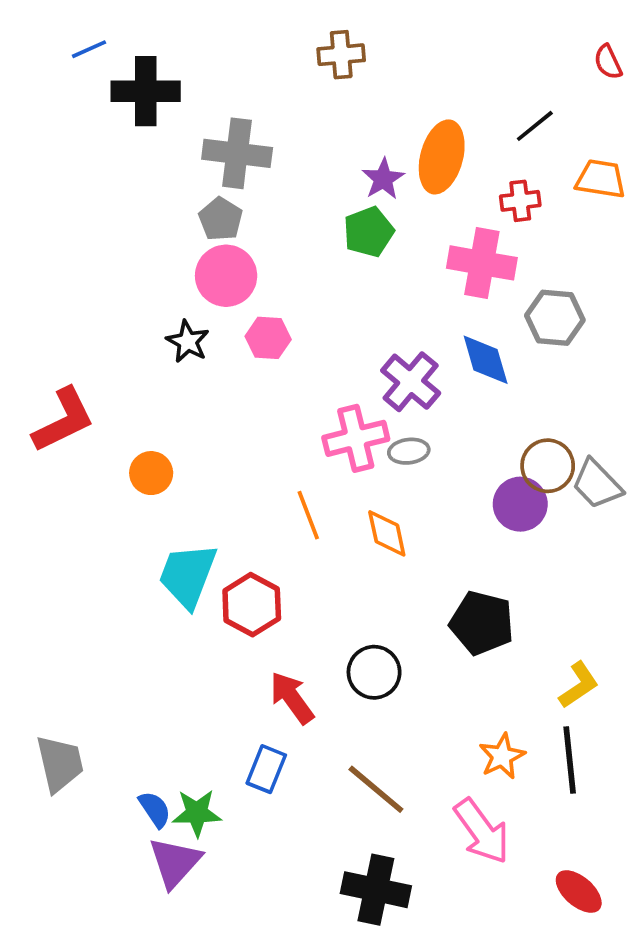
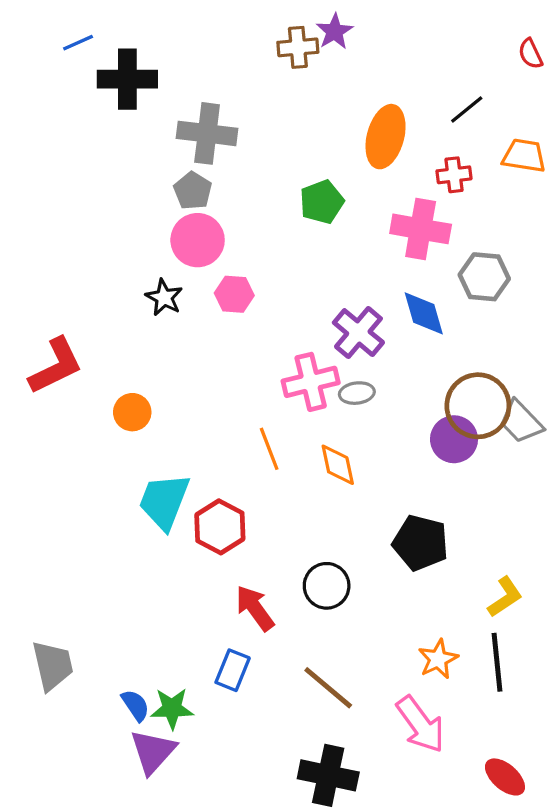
purple star: (383, 179) -> (335, 31), moved
brown circle: (548, 466) -> (478, 406), size x1.4

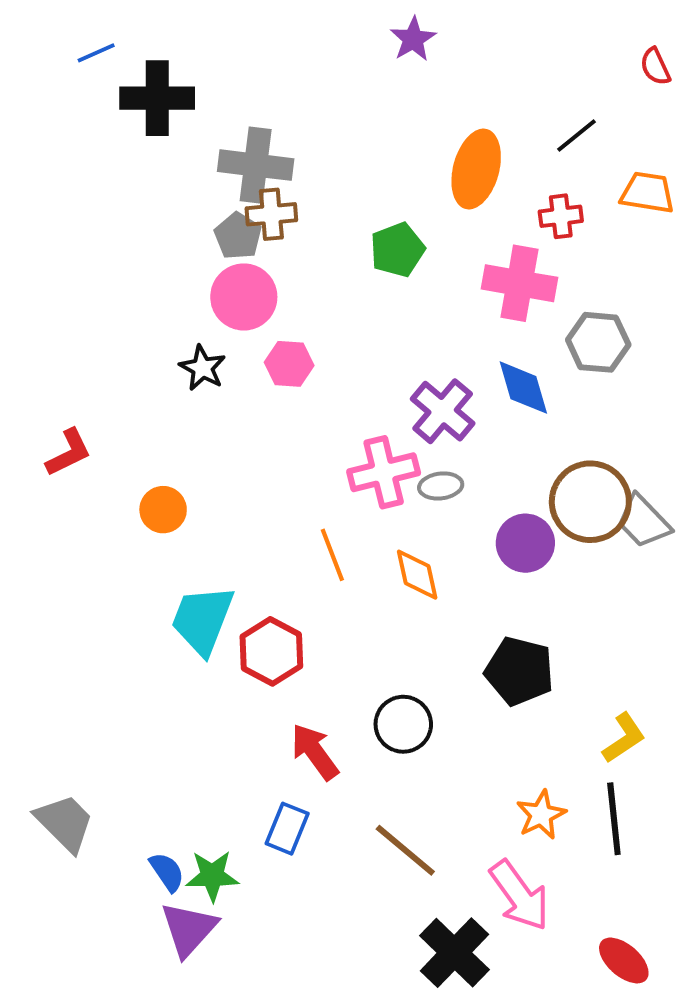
brown cross: (298, 47) -> (271, 214), moved
red L-shape: (56, 366) -> (69, 453), size x0.7
purple circle: (454, 439) -> (525, 543), moved
gray trapezoid: (53, 665) -> (65, 823), turned -32
black cross: (328, 775) -> (454, 953), moved, turned 32

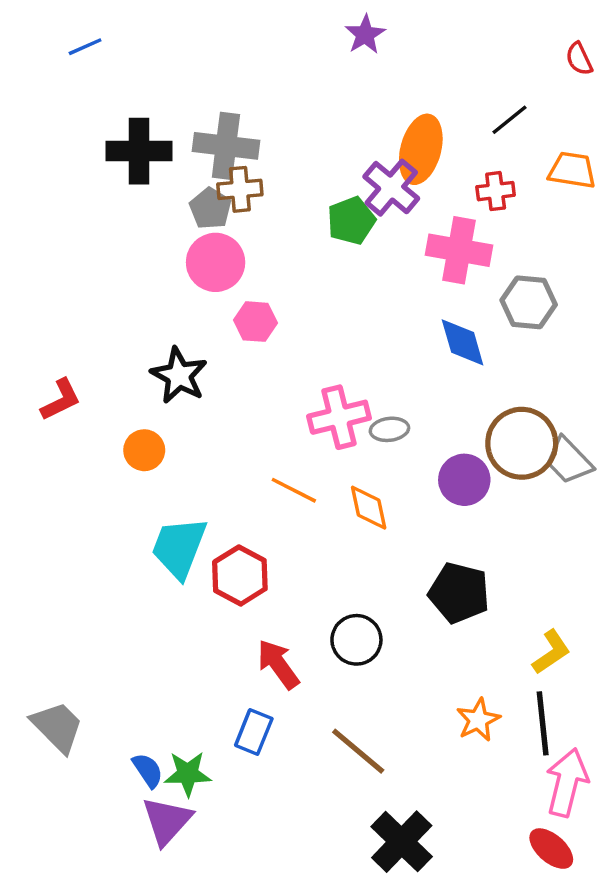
black cross: (157, 98) -> (139, 151), moved
black star: (202, 368) -> (179, 375), moved, size x1.4
purple cross: (443, 411) -> (391, 188), moved
orange line: (332, 555) -> (294, 490), turned -42
pink arrow: (519, 896) -> (567, 782), moved, turned -130

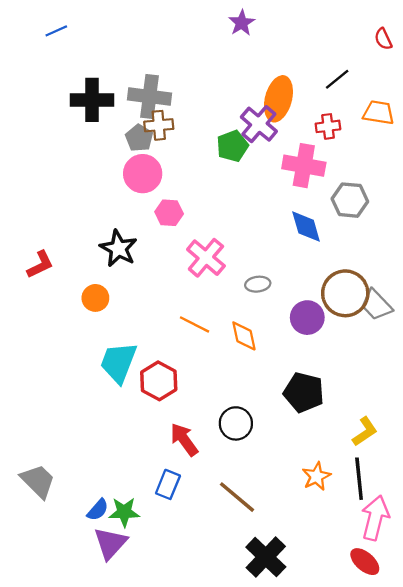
pink cross: (339, 417) -> (206, 258), moved, turned -36
blue semicircle: (148, 770) -> (98, 510), turned 75

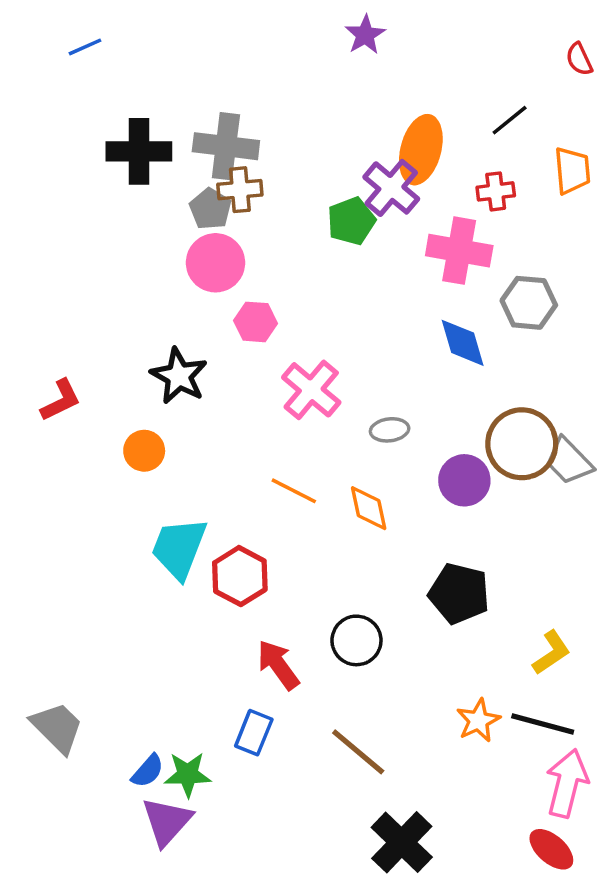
orange trapezoid: (379, 113) -> (572, 171), turned 76
black line: (359, 479) -> (543, 724), turned -69

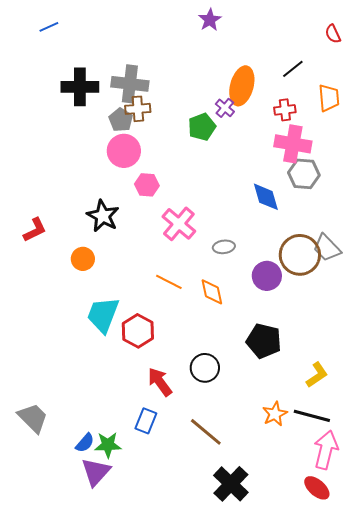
purple cross: (391, 188) -> (225, 108), size x0.6
pink cross: (459, 251) -> (293, 144), moved
gray trapezoid: (569, 461) -> (327, 248), moved

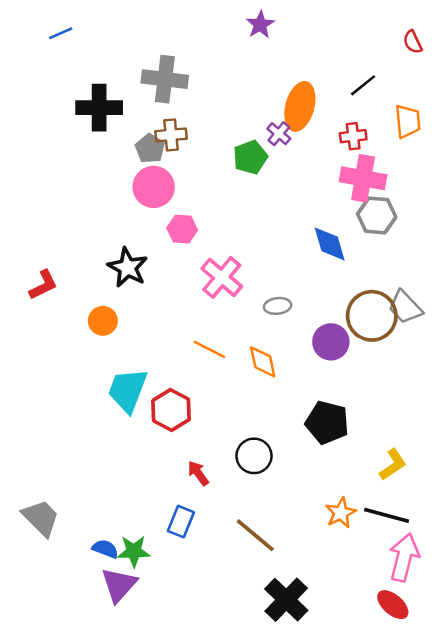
gray cross: (130, 84) -> (165, 79), moved
red arrow: (160, 382) -> (198, 473), size x0.7
blue semicircle: (85, 443) -> (105, 549), turned -110

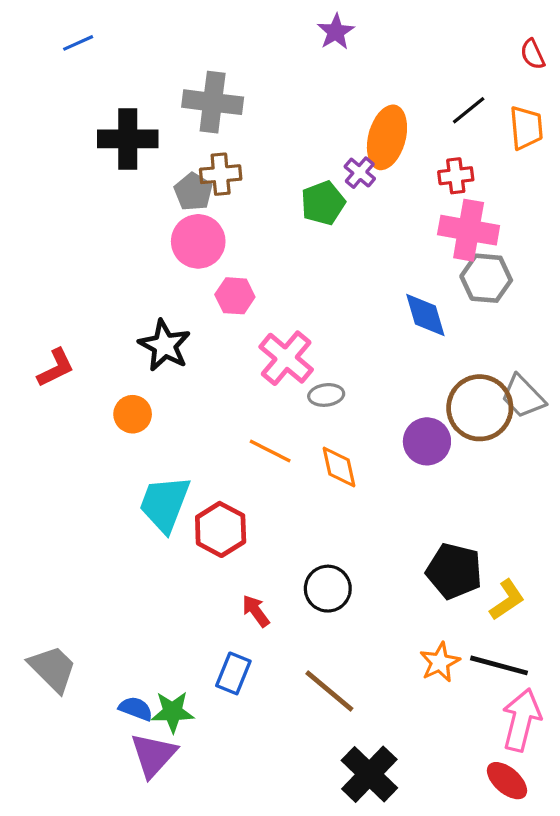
orange trapezoid: (408, 121) -> (526, 128), moved
gray ellipse: (278, 306) -> (326, 395), moved
black pentagon: (327, 422) -> (454, 571), moved

